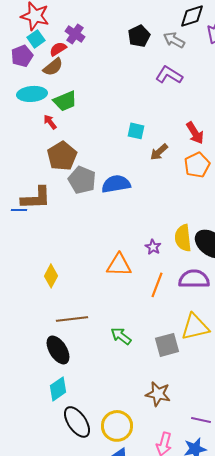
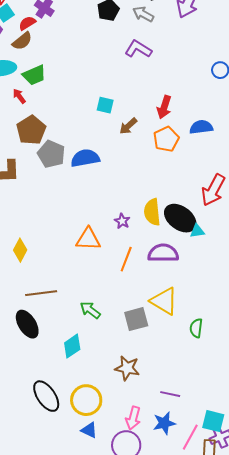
red arrow: (195, 133) -> (164, 107), turned 50
yellow triangle: (195, 327) -> (164, 301), turned 44
cyan diamond: (58, 389) -> (72, 346), moved

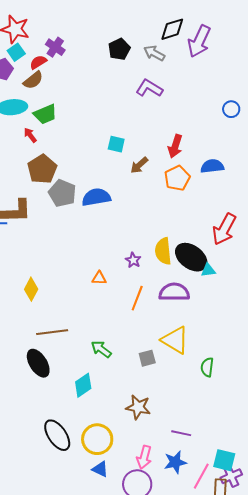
orange triangle: (88, 239) -> (99, 278), size x0.6
gray square: (136, 319) -> (147, 358), size x0.7

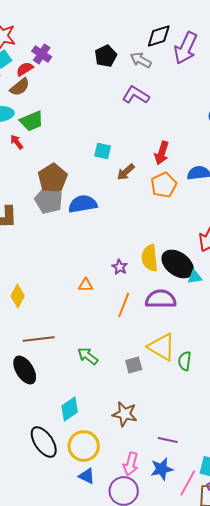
brown pentagon: (42, 169) -> (53, 178), moved
green semicircle: (207, 367) -> (185, 361), moved
cyan diamond: (83, 385) -> (70, 409), moved

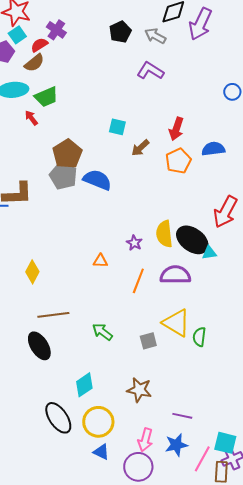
blue semicircle: (83, 204) -> (97, 180), turned 32

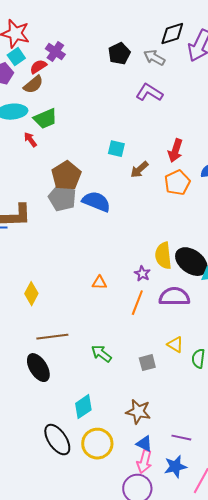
purple star: (134, 243) -> (142, 274), moved
yellow triangle: (176, 323) -> (175, 345), size x0.6
blue triangle: (101, 452) -> (144, 444), moved

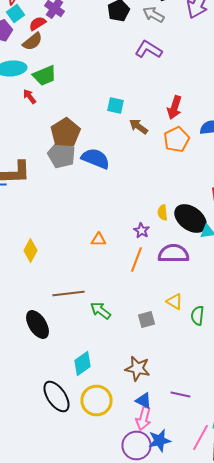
brown arrow: (139, 170) -> (138, 126), turned 78
yellow semicircle: (163, 256) -> (162, 212), size x0.6
brown line: (52, 337) -> (68, 294), moved
blue star: (175, 467) -> (160, 440), moved

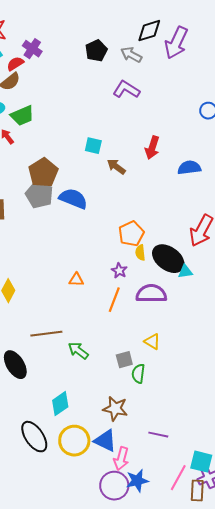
orange pentagon: (176, 140) -> (131, 234), moved
green semicircle: (198, 316) -> (138, 374), moved
blue triangle: (144, 400) -> (105, 441), moved, size x1.4

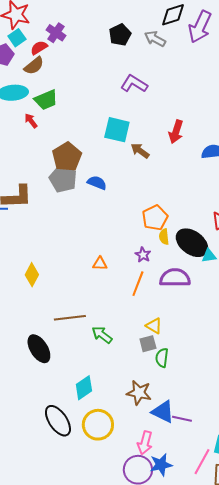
purple L-shape: (126, 90) -> (134, 84), moved
cyan square: (93, 146) -> (117, 130), size x1.5
blue semicircle: (73, 199) -> (97, 183), size x0.7
yellow triangle: (152, 342) -> (154, 326), moved
blue triangle: (105, 441) -> (163, 412), moved

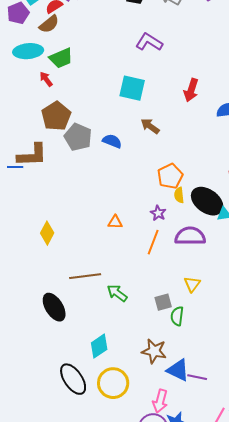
brown arrow: (140, 151) -> (150, 126), moved
brown pentagon: (67, 157) -> (56, 116), moved
yellow triangle: (154, 326) -> (192, 284), moved, turned 36

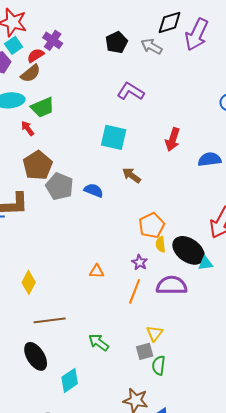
brown line: (85, 276) -> (50, 320), moved
yellow triangle: (192, 284) -> (155, 333), moved
cyan diamond: (99, 346) -> (70, 380), moved

